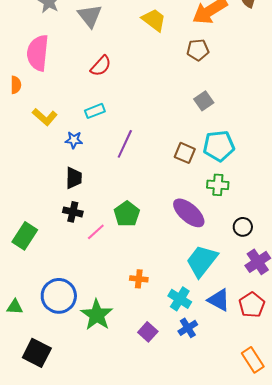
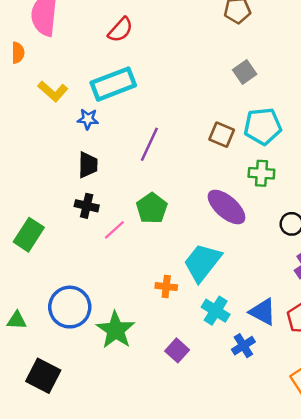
cyan rectangle: (95, 111) -> (113, 84), size x1.8
purple line: (125, 144) -> (149, 144), moved
cyan trapezoid: (202, 261) -> (202, 262), moved
blue cross: (188, 328) -> (243, 346), moved

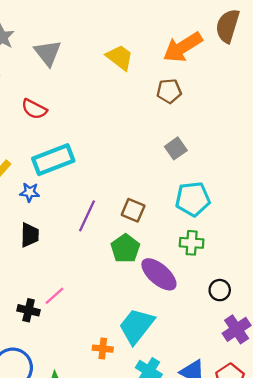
red semicircle: (120, 30) -> (34, 109), moved, turned 75
brown square: (222, 135) -> (133, 210), moved
black cross: (87, 206) -> (29, 310), moved
green pentagon: (152, 208) -> (125, 248), moved

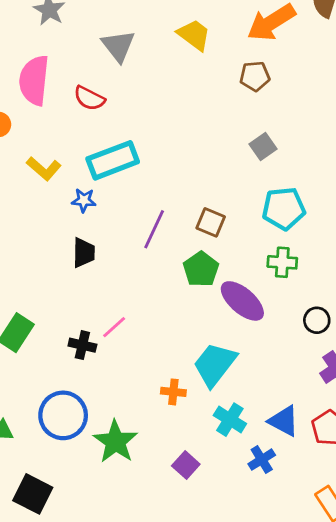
gray triangle: (48, 53) -> (118, 46), moved

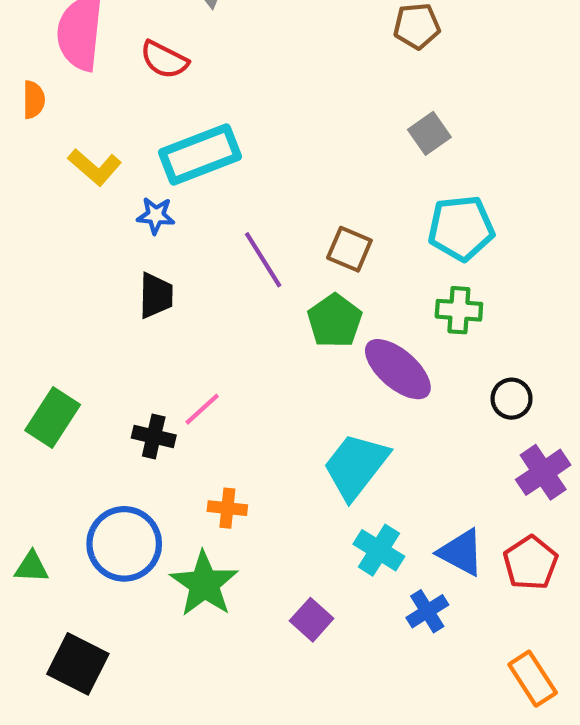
purple line: (154, 229) -> (263, 260), turned -57
orange cross: (173, 392) -> (227, 508), moved

